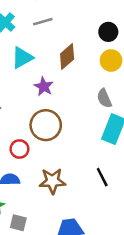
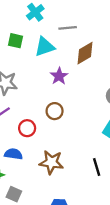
gray line: (43, 22) -> (68, 28), moved
brown circle: (46, 125) -> (55, 111), size x0.6

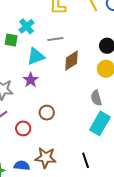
green square: (16, 41) -> (11, 40), moved
purple star: (59, 76) -> (31, 80), moved
blue semicircle: (13, 154) -> (22, 166), moved

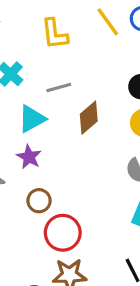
brown circle: (47, 113) -> (39, 201), moved
red circle: (23, 128) -> (63, 233), moved, size x1.5

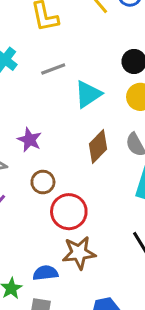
brown diamond: (89, 118) -> (98, 146), moved
cyan triangle: (32, 119) -> (88, 94), moved

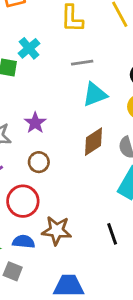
gray line: (53, 69) -> (82, 63), moved
red circle: (69, 212) -> (23, 201), moved

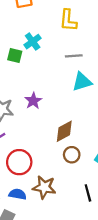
brown diamond: (93, 142) -> (64, 131), moved
brown circle: (39, 162) -> (72, 155), moved

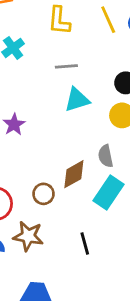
brown diamond: (64, 131) -> (74, 174), moved
brown circle: (72, 155) -> (43, 194), moved

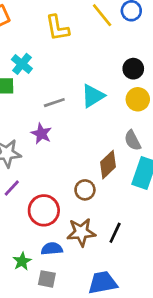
gray line: (66, 66) -> (54, 103), moved
black line: (85, 244) -> (115, 233), moved, turned 55

